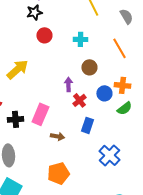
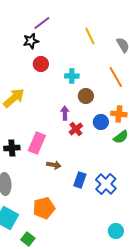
cyan cross: (80, 39) -> (72, 76), moved
blue rectangle: (87, 125) -> (80, 180), moved
orange pentagon: (58, 173) -> (44, 208), moved

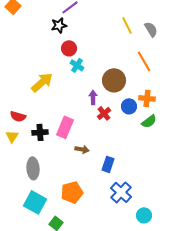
yellow line: (90, 36) -> (127, 25), moved
cyan cross: (72, 76) -> (77, 65), moved, turned 32
brown circle: (86, 96) -> (114, 80), size x1.5
blue cross: (106, 184) -> (121, 192), moved

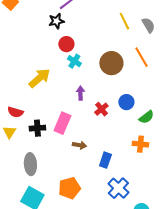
brown circle: (114, 80) -> (111, 63), moved
purple arrow: (93, 97) -> (80, 93), moved
orange cross: (147, 98) -> (140, 144), moved

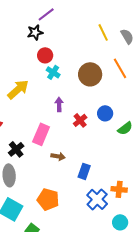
black cross: (37, 128) -> (16, 149), moved, turned -35
orange cross: (140, 144) -> (119, 189), moved
orange pentagon: (69, 188) -> (48, 199), turned 30

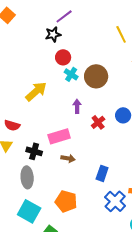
brown circle: (90, 74) -> (96, 76), moved
pink rectangle: (41, 134) -> (59, 136), turned 50
black cross: (16, 149) -> (34, 151), turned -35
brown arrow: (58, 156) -> (68, 158), moved

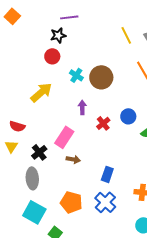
purple line: (64, 16) -> (69, 17), turned 30
red circle: (63, 57) -> (52, 56), moved
pink rectangle: (59, 136) -> (64, 137), turned -40
black cross: (34, 151) -> (39, 152), turned 35
blue cross: (115, 201) -> (105, 202), moved

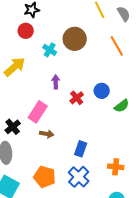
brown circle: (101, 77) -> (75, 39), moved

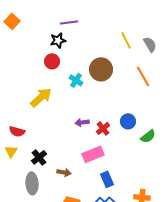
purple arrow: (56, 82) -> (82, 122), moved, turned -96
pink rectangle: (38, 112) -> (93, 154), moved, turned 35
brown arrow: (47, 134) -> (64, 172), moved
blue rectangle: (81, 149) -> (107, 179), turned -42

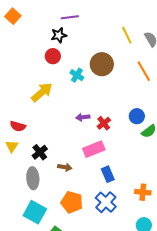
blue circle: (128, 121) -> (137, 116), moved

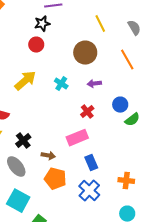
yellow line: (127, 35) -> (100, 24), moved
cyan cross: (77, 75) -> (61, 84), moved
purple arrow: (83, 117) -> (94, 84), moved
gray ellipse: (33, 178) -> (16, 167), turned -35
orange pentagon: (72, 202) -> (55, 179), moved

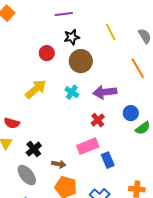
black star: (42, 24) -> (72, 37), moved
brown circle: (85, 53) -> (81, 61), moved
purple arrow: (94, 84) -> (105, 92), size x1.6
blue rectangle: (91, 163) -> (108, 160), moved

